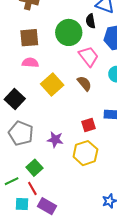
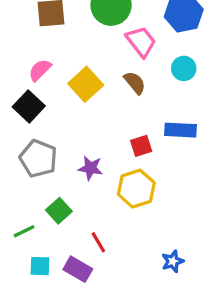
pink semicircle: (30, 63) -> (40, 70), moved, turned -49
red line: (32, 188) -> (98, 242), moved

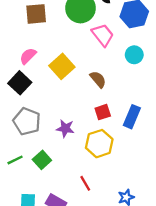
brown semicircle: (135, 83) -> (98, 79), moved
blue rectangle: (181, 130) -> (132, 117), moved, turned -70
green line: (24, 231) -> (15, 160), moved
red line: (98, 242) -> (85, 183), moved

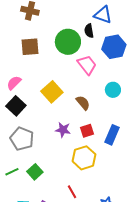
cyan circle: (134, 55) -> (113, 90), moved
pink semicircle: (28, 56) -> (14, 83), moved
purple star: (65, 128) -> (63, 130), moved

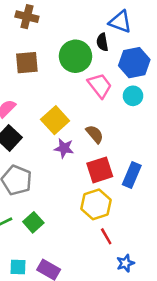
cyan circle: (113, 90) -> (133, 96), moved
purple star: (63, 130) -> (64, 148), moved
red square: (87, 131) -> (100, 170), size x1.5
red line: (72, 192) -> (106, 236), moved

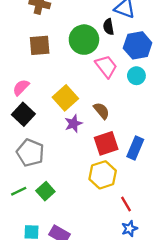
purple star: (64, 148) -> (73, 124), turned -30
red line: (106, 236) -> (126, 204), moved

